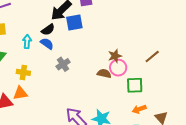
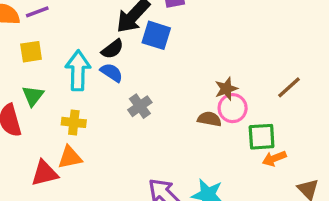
blue square: (74, 23) -> (156, 35), turned 30
cyan arrow: (27, 42) -> (78, 70), size x1.6
orange arrow: (139, 109) -> (274, 158), moved

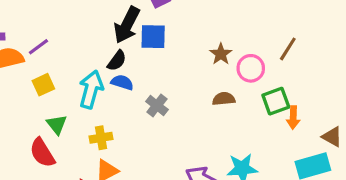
cyan arrow: (78, 70) -> (91, 89), turned 30
brown star: (226, 89) -> (221, 54), moved
pink circle: (233, 108) -> (251, 68), moved
orange arrow: (274, 158) -> (293, 118), turned -50

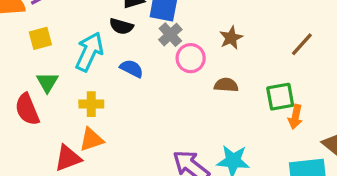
black semicircle: (117, 61) -> (121, 26), turned 60
pink circle: (251, 68) -> (191, 58), moved
blue semicircle: (122, 82) -> (132, 68), moved
gray cross: (157, 106) -> (170, 35), moved

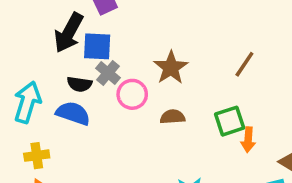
black semicircle: (121, 26) -> (80, 84), moved
brown star: (231, 38) -> (171, 68), size x1.4
blue semicircle: (132, 68) -> (73, 113), size x1.4

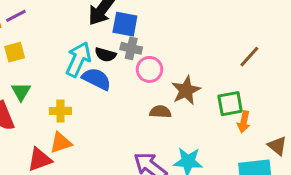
brown star: (171, 68) -> (186, 90), moved
gray cross: (108, 73) -> (131, 48), turned -35
cyan arrow: (27, 102) -> (78, 59), moved
brown semicircle: (172, 117) -> (160, 112), moved

